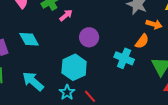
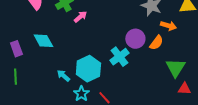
purple circle: (89, 37) -> (135, 39), moved
cyan cross: (124, 58) -> (119, 57), moved, turned 30
cyan arrow: (33, 81) -> (63, 76), moved, size x0.6

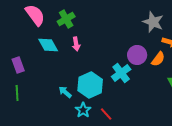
pink arrow: (80, 17) -> (76, 44), moved, turned 120
cyan diamond: (43, 41) -> (48, 45), moved

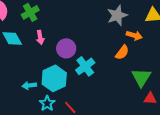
gray star: (153, 22) -> (117, 15), turned 30
purple circle: (137, 55) -> (66, 48), moved
cyan arrow: (65, 92) -> (29, 85), turned -48

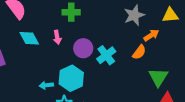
green cross: (30, 12) -> (71, 12), moved, turned 30
orange arrow: (134, 35) -> (151, 35), turned -49
cyan cross: (85, 66) -> (106, 55), moved

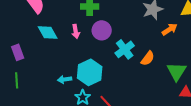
purple circle: (83, 48) -> (102, 30), moved
orange semicircle: (139, 52) -> (148, 58), moved

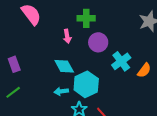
pink arrow: (76, 31) -> (67, 36), moved
cyan diamond: (48, 32) -> (64, 66), moved
green line: (17, 80) -> (13, 92), turned 56

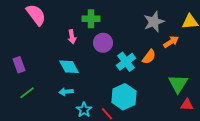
orange semicircle: (144, 70) -> (149, 57), moved
cyan hexagon: (86, 84) -> (124, 97), moved
green line: (13, 92) -> (27, 93), moved

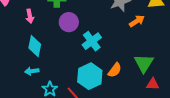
pink arrow: (72, 37) -> (30, 16), moved
orange semicircle: (149, 57) -> (115, 70), moved
cyan diamond: (69, 67) -> (35, 46), turned 40

